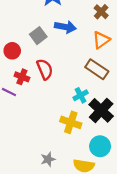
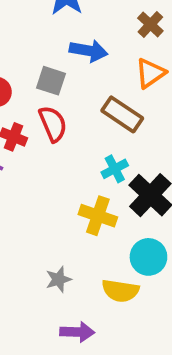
gray square: (38, 36) -> (51, 81), moved, turned -35
brown rectangle: (97, 69) -> (122, 114), moved

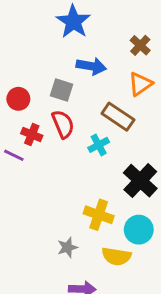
cyan cross: (115, 169) -> (99, 145), moved
yellow cross: (98, 216) -> (99, 215), moved

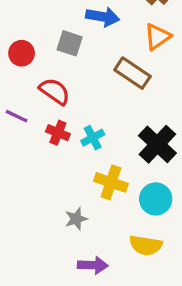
red semicircle: (63, 124) -> (55, 91), moved, turned -32
red cross: (32, 135) -> (58, 133), moved
cyan cross: (99, 145) -> (93, 138), moved
yellow semicircle: (116, 256) -> (146, 245), moved

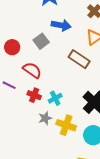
gray square: (70, 43) -> (41, 41), turned 35
gray star: (76, 219) -> (45, 118), moved

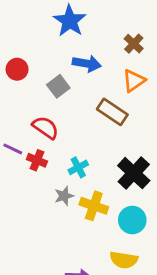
red circle: (12, 47) -> (17, 69), moved
red cross: (34, 95) -> (37, 160), moved

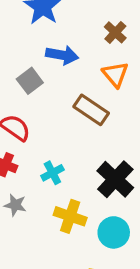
orange triangle: (134, 81) -> (115, 74), turned -35
gray star: (64, 196) -> (15, 205), moved, turned 30

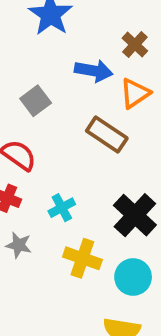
blue arrow: (62, 55) -> (94, 71), moved
orange triangle: (115, 74) -> (135, 93), turned 36

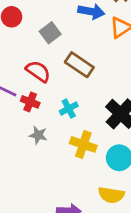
brown rectangle: (107, 135) -> (79, 65), moved

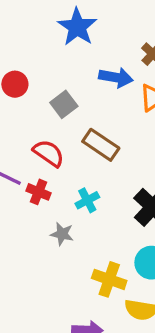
gray star: (38, 135) -> (62, 234), moved
yellow cross: (83, 144) -> (109, 279), moved

